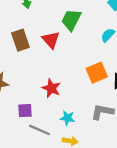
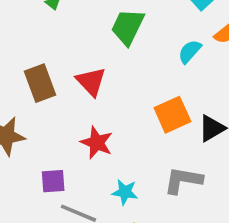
brown rectangle: (20, 40) -> (40, 83), moved
red triangle: (51, 40) -> (91, 82), moved

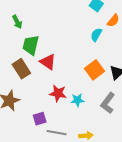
green trapezoid: (128, 27) -> (31, 45), moved
gray L-shape: (183, 180) -> (108, 103), turned -50
cyan star: (125, 192) -> (77, 100), moved

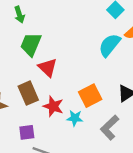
cyan semicircle: (96, 35) -> (110, 45), size x1.5
brown rectangle: (21, 69) -> (28, 93), moved
orange square: (95, 70) -> (90, 96), moved

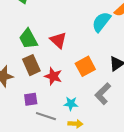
green trapezoid: (31, 44) -> (28, 39), moved, turned -50
red triangle: (48, 68) -> (58, 40), moved
cyan star: (75, 118) -> (71, 104), moved

